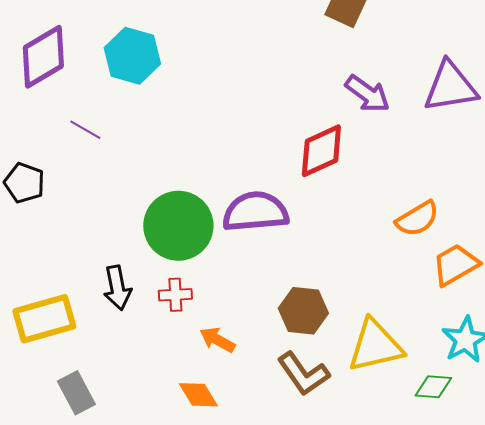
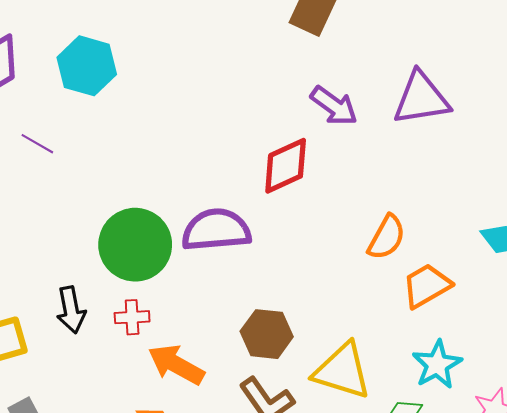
orange semicircle: (417, 219) -> (387, 237), turned -30
orange arrow: (217, 340) -> (176, 365), size x1.5
yellow triangle: (375, 346) -> (342, 371), turned 30

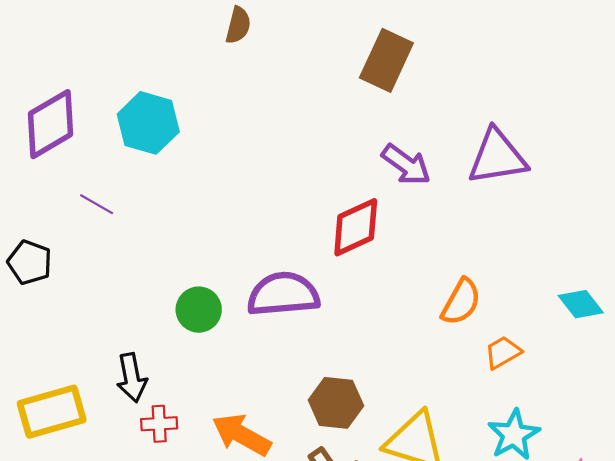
green circle: (135, 245) -> (199, 310), size x0.6
orange trapezoid: (427, 286) -> (503, 352), size x0.7
red cross: (132, 317) -> (159, 424), moved

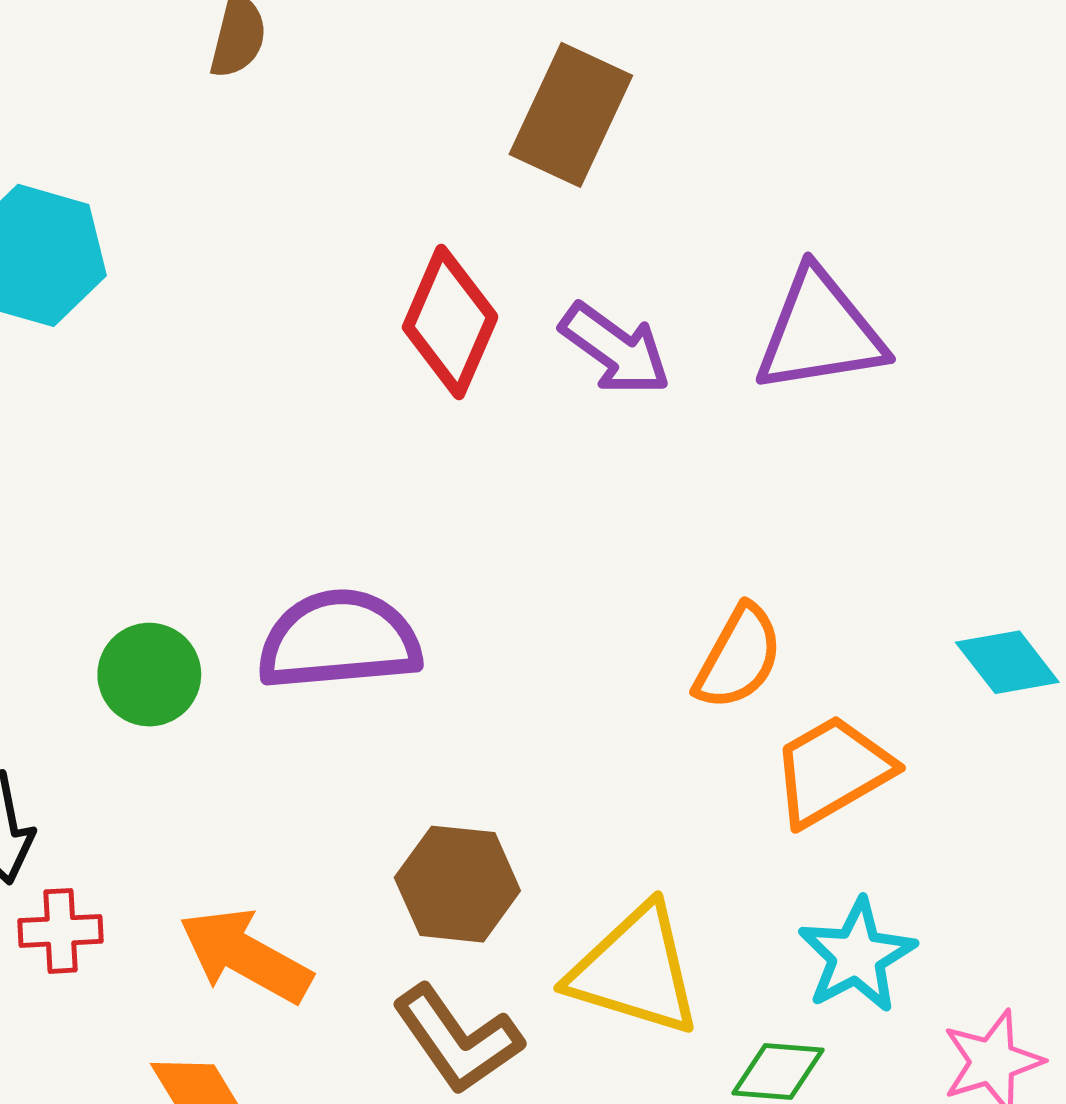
red diamond: (356, 227) -> (450, 322), moved, turned -42
orange trapezoid: (503, 352) -> (832, 771), size x1.5

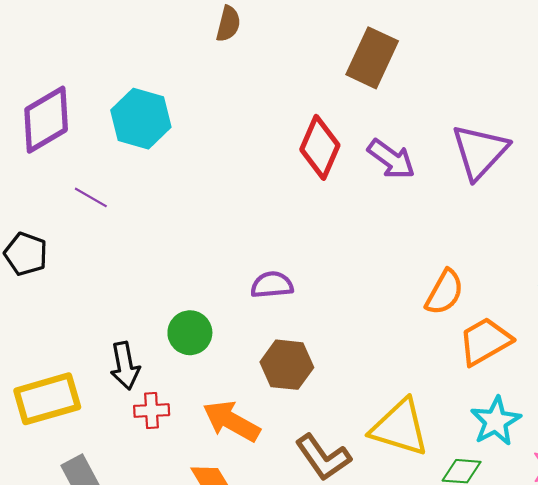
purple triangle: (820, 332) -> (480, 152), turned -38
purple semicircle: (339, 640) -> (272, 285), size x0.6
green circle: (149, 675) -> (190, 333), moved
brown hexagon: (457, 884) -> (287, 365), moved

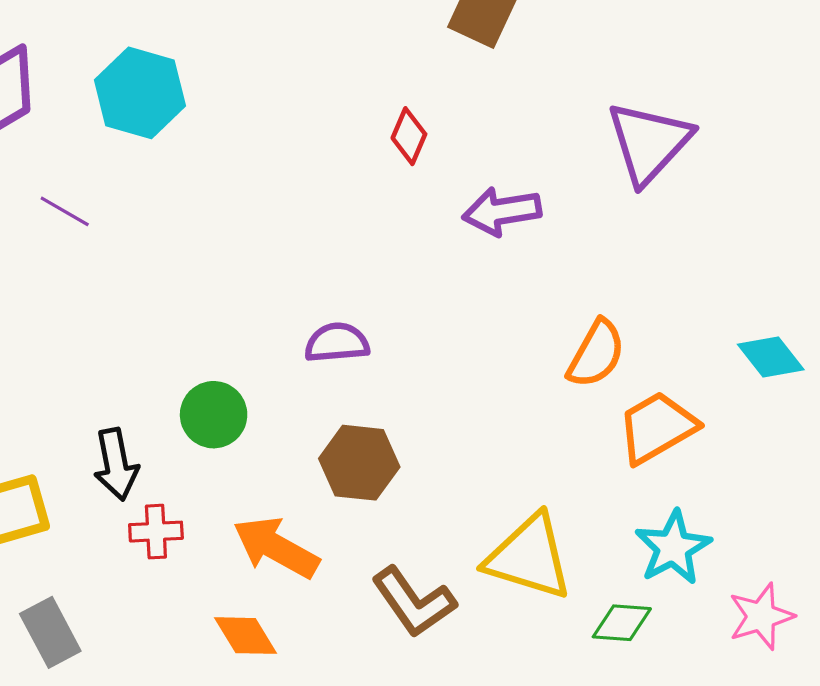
red diamond: (320, 147) -> (409, 136), size x0.6
purple arrow: (391, 159) -> (502, 211), moved, turned 135

